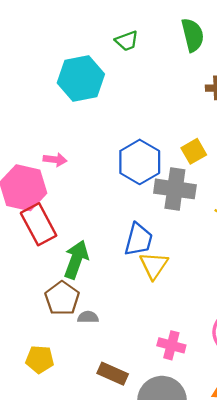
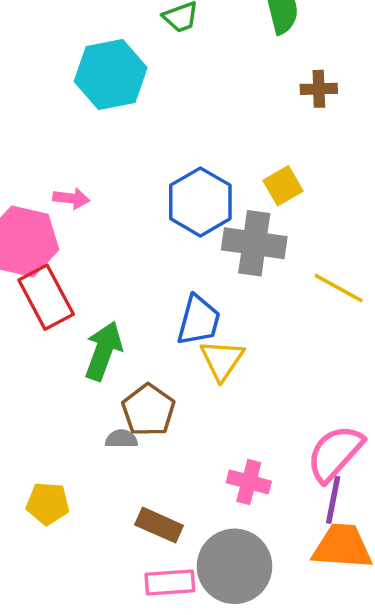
brown pentagon: (62, 298) -> (148, 410), moved

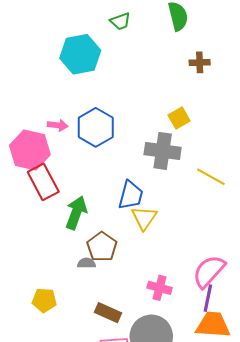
blue hexagon: (200, 202) -> (96, 127), moved

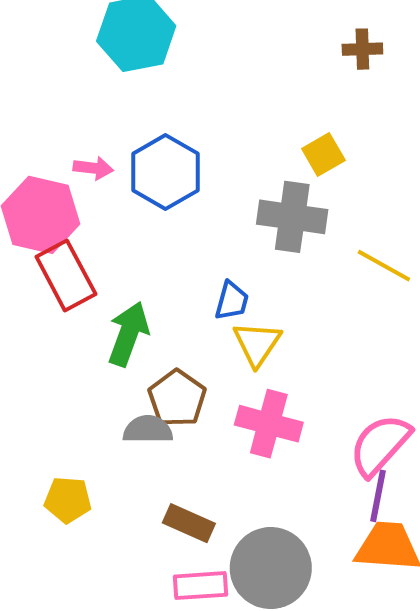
blue trapezoid: (131, 195) -> (232, 301), size x0.7
gray semicircle: (86, 263) -> (148, 430), size x1.4
pink cross: (160, 288) -> (269, 424), moved, size x1.4

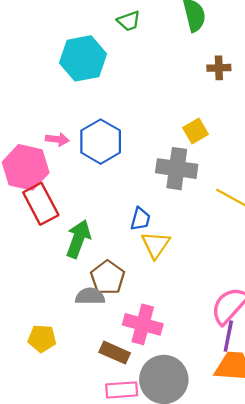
pink cross: (269, 424) -> (143, 324), moved

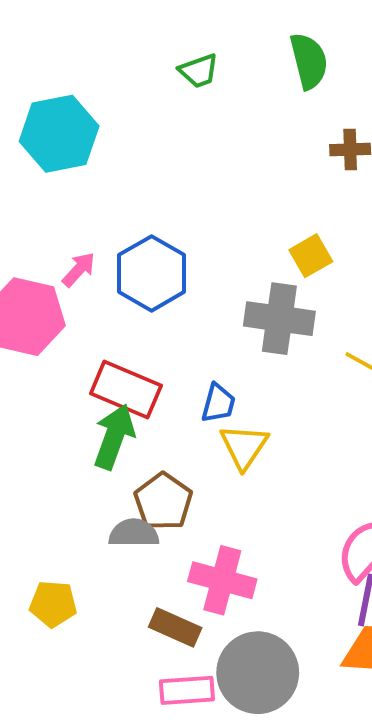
cyan hexagon: (83, 58) -> (59, 134), moved
pink arrow: (57, 139) -> (79, 269), turned -55
red rectangle: (41, 204) -> (126, 389), moved, turned -39

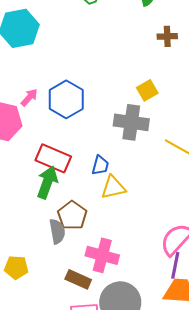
yellow triangle: (244, 446) -> (113, 187), turned 44
gray semicircle: (134, 533) -> (57, 231), turned 80

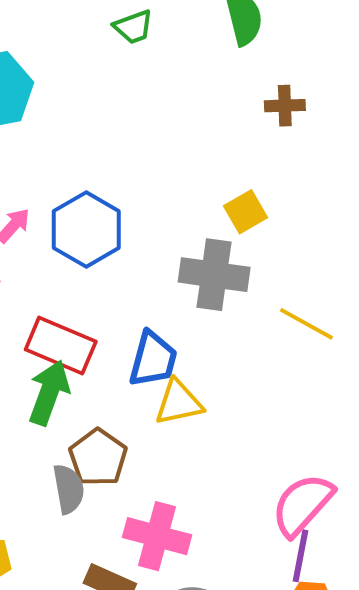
blue trapezoid: (100, 165) -> (153, 359), size x1.4

